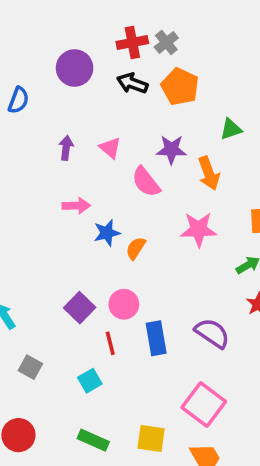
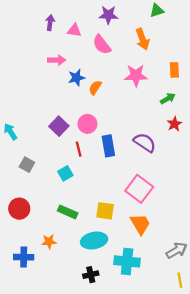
pink triangle: (110, 148) -> (74, 30), moved, turned -32
purple star: (171, 150) -> (108, 15), moved

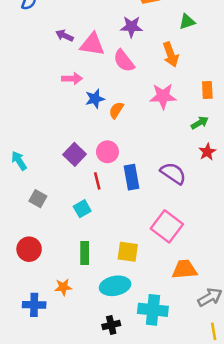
purple arrow: (50, 23) -> (64, 36), turned -72
pink triangle: (74, 30) -> (92, 44), size x1.5
green rectangle: (68, 212) -> (85, 253), turned 66
orange trapezoid: (140, 224) -> (185, 269), moved, turned -65

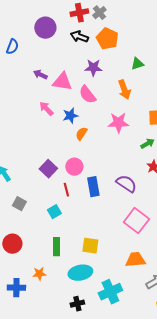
pink arrow: (72, 79) -> (46, 109), turned -133
blue star: (95, 99) -> (70, 116), moved
pink square: (167, 226) -> (136, 221), moved
cyan cross: (153, 310) -> (110, 292), turned -30

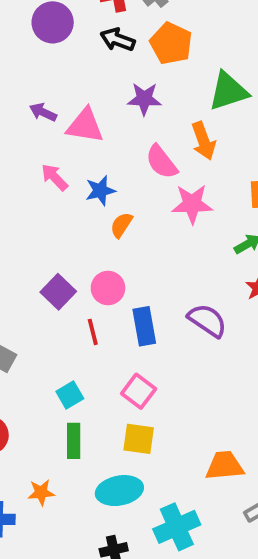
green triangle: (137, 64) -> (228, 91), size x1.6
pink semicircle: (87, 95) -> (161, 162), moved
cyan square: (54, 212) -> (70, 395), moved
pink square: (136, 221) -> (139, 391), moved, size x0.7

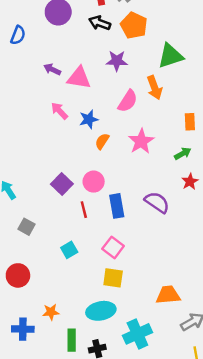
pink semicircle: (161, 162) -> (128, 101), turned -110
pink star: (192, 204) -> (141, 141), moved, turned -30
green rectangle: (74, 441) -> (72, 340), moved

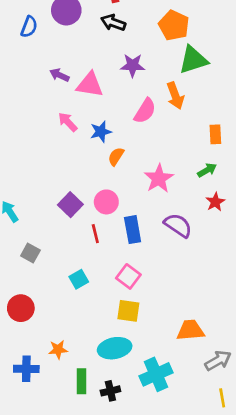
orange pentagon: (134, 25) -> (174, 25), moved
blue semicircle: (18, 35) -> (29, 27), moved
pink star: (141, 141) -> (159, 178), moved

